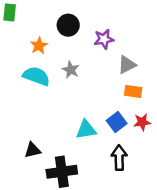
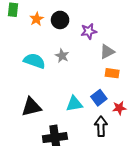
orange star: (39, 46) -> (37, 19), moved
red star: (142, 122) -> (119, 108), moved
black triangle: (33, 150) -> (31, 107), moved, size x1.5

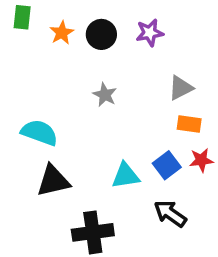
purple star: (89, 31) -> (150, 33), moved
cyan semicircle: (34, 61) -> (39, 133), moved
red star: (119, 108) -> (201, 160), moved
black arrow: (101, 126) -> (170, 214), turned -54

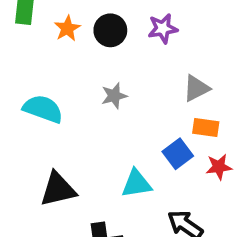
gray star: (105, 95) -> (114, 96), turned 30
cyan semicircle: (39, 133) -> (43, 109), moved
blue square: (167, 165) -> (178, 154), moved

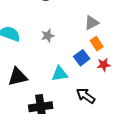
gray star: (114, 96) -> (48, 36), moved
orange rectangle: (206, 128) -> (97, 44), turned 48

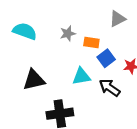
orange rectangle: (97, 44) -> (91, 42), moved, turned -48
black arrow: (86, 96) -> (110, 88), moved

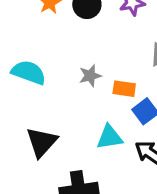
black triangle: (34, 80) -> (42, 142), turned -35

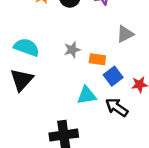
black triangle: (42, 142) -> (22, 80), moved

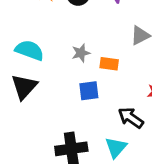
blue square: (113, 76) -> (89, 91), moved, turned 30
cyan triangle: (87, 95) -> (116, 147), moved, turned -40

